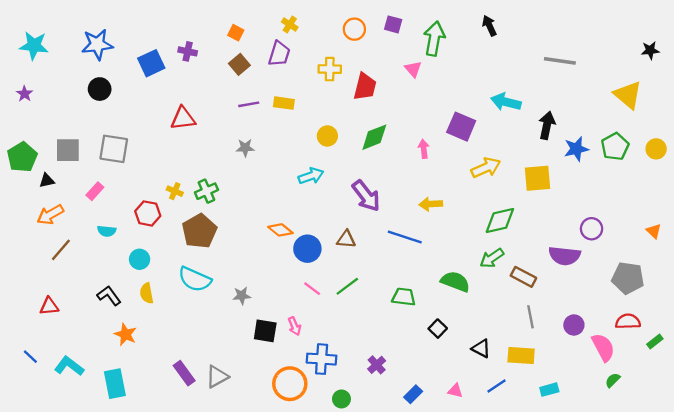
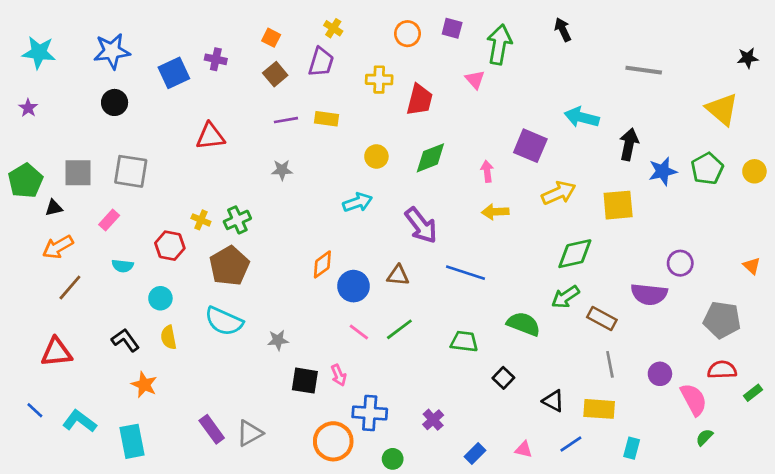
yellow arrow: (431, 204) -> (495, 212), moved
orange diamond: (280, 230) -> (322, 264), turned -75
red triangle: (49, 306) -> (56, 352), size x1.4
cyan rectangle: (549, 390) -> (632, 448), turned -60

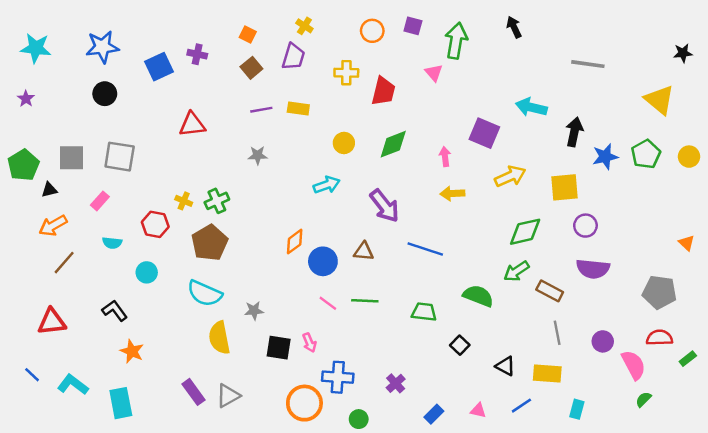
purple circle: (680, 263) -> (585, 226), moved
green line: (399, 329) -> (365, 301), turned 40
yellow semicircle: (169, 337) -> (219, 338), moved, size x1.5

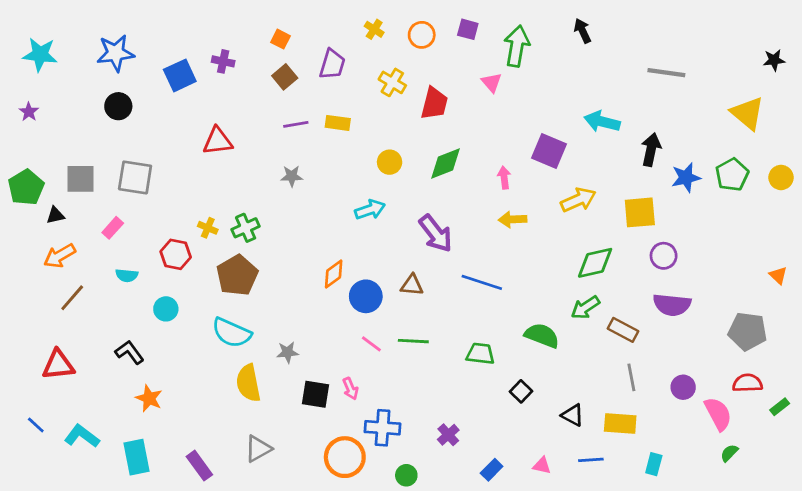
yellow cross: (304, 26) -> (374, 29), moved
yellow cross: (346, 73) -> (392, 82), turned 30
purple rectangle: (194, 392) -> (199, 466), moved
blue line: (521, 406) -> (591, 460), turned 30

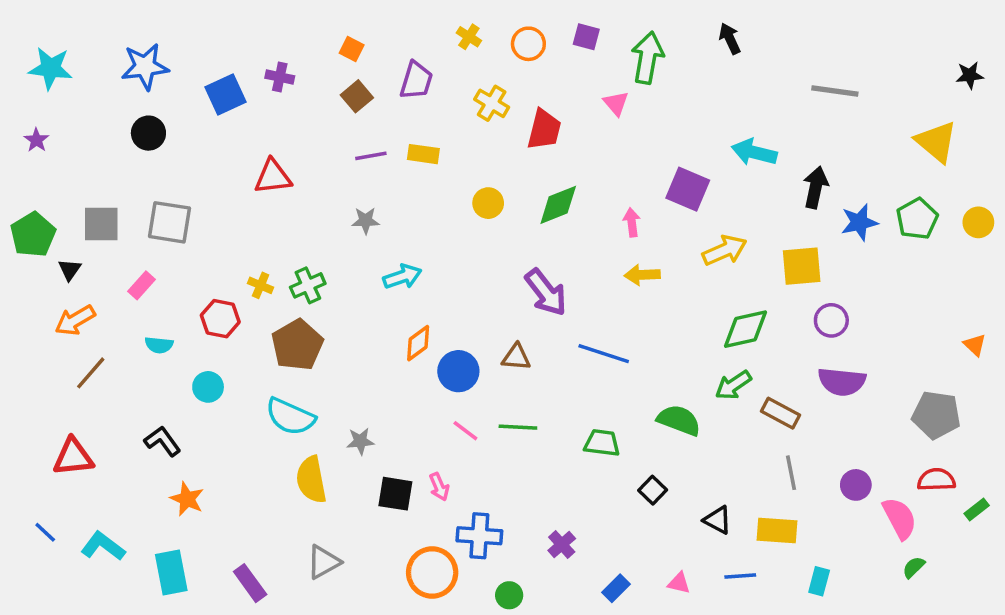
cyan arrow: (370, 210) -> (402, 277), moved
black triangle: (55, 215) -> (70, 270), turned -42

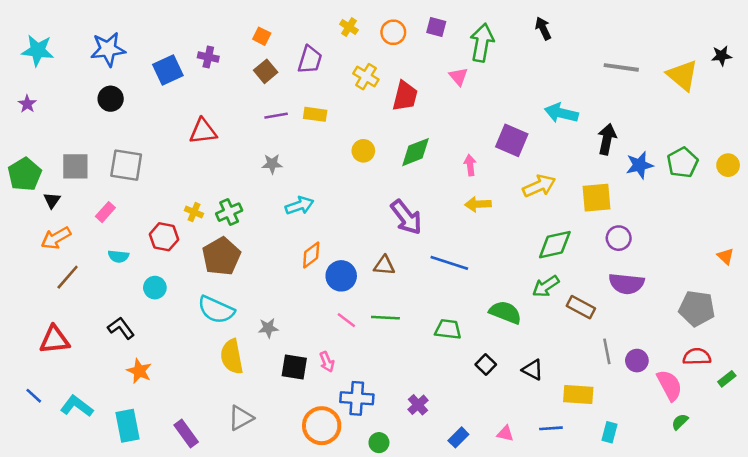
yellow triangle: (936, 142) -> (682, 75), moved
gray line: (791, 473) -> (607, 351), moved
black triangle: (717, 520) -> (533, 370), moved

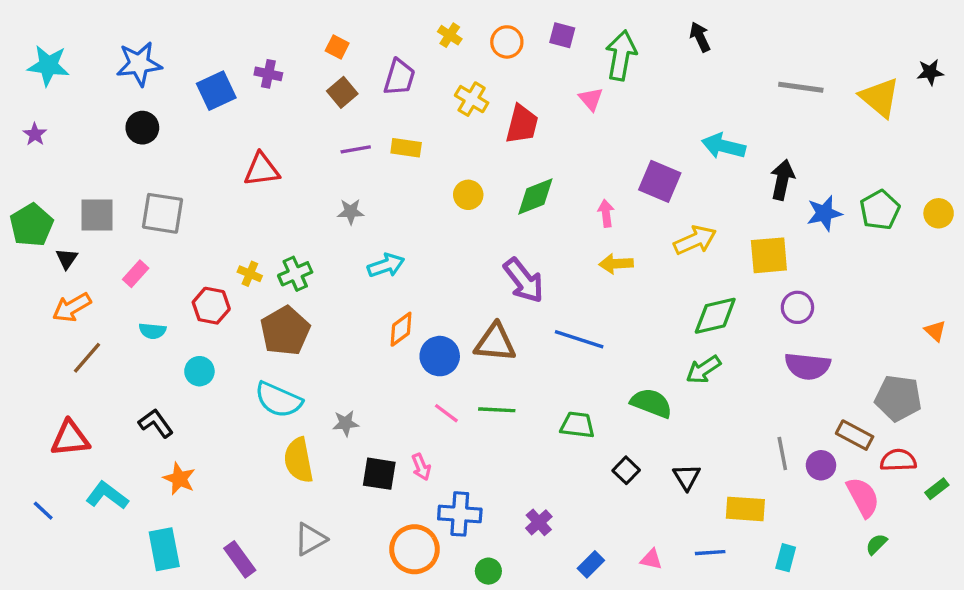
brown triangle: (384, 265) -> (495, 343), size x1.5
brown rectangle: (581, 307) -> (855, 435), moved
black triangle: (533, 370) -> (687, 477), turned 30
cyan L-shape: (77, 406) -> (107, 496), moved

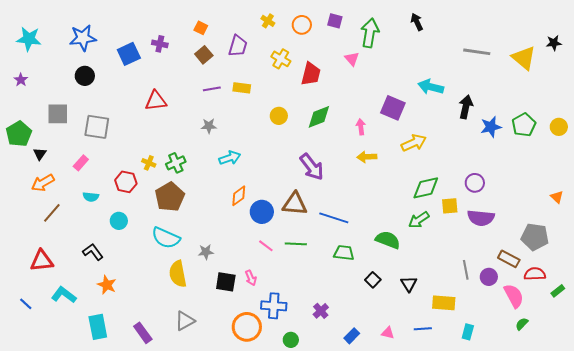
gray square: (97, 215) -> (58, 114), moved
yellow square: (769, 255) -> (450, 206), moved, size x0.7
blue line: (579, 339) -> (334, 218), moved

